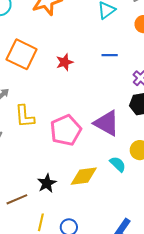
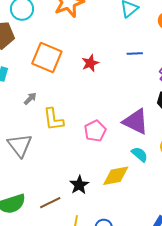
pink pentagon: (66, 130) -> (95, 131), size x0.7
cyan semicircle: (118, 164) -> (140, 154), moved

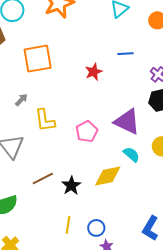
orange square: (47, 58) -> (38, 59), turned -32
red star: (90, 63) -> (94, 72), moved
brown line: (50, 203) -> (43, 178), moved

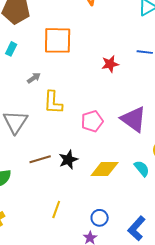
cyan semicircle: (131, 154) -> (142, 169), moved
black star: (71, 186) -> (68, 160), moved
blue circle: (96, 228) -> (100, 218), moved

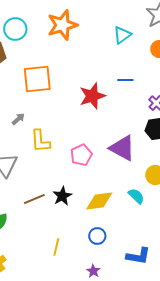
red star: (110, 64) -> (92, 96), size x1.5
blue circle: (100, 218) -> (97, 236), moved
blue L-shape: (137, 228) -> (138, 256), turned -115

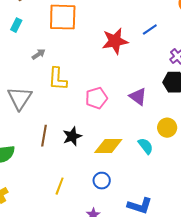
blue line: (125, 80) -> (150, 30), turned -42
purple triangle: (122, 148) -> (138, 97), size x0.7
brown line: (34, 199) -> (44, 136), turned -65

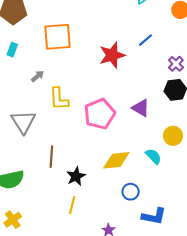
pink pentagon: (96, 98) -> (100, 114), size x1.4
black star: (72, 136) -> (76, 176), moved
blue circle: (102, 181) -> (131, 192), moved

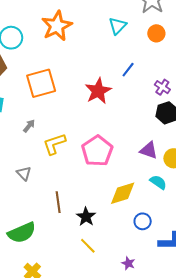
yellow L-shape: (59, 99) -> (54, 144), turned 85
purple triangle: (141, 108) -> (149, 150), moved
gray triangle: (23, 122) -> (24, 173), size x0.6
yellow line: (72, 205) -> (88, 246), turned -48

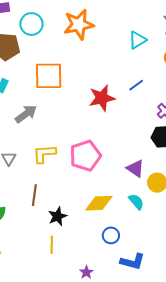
gray arrow: (29, 126) -> (26, 114), size x1.6
yellow L-shape: (54, 144) -> (44, 154), moved
yellow line: (88, 246) -> (52, 245), turned 30

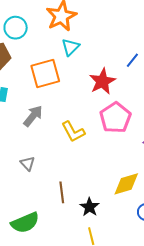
cyan triangle: (137, 40) -> (70, 47), moved
yellow L-shape: (44, 154) -> (73, 132), moved, turned -100
pink pentagon: (85, 156) -> (115, 118), moved

